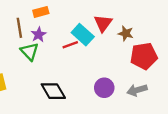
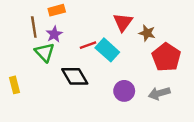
cyan rectangle: (83, 35) -> (107, 50), moved
red pentagon: (144, 56) -> (166, 57), turned -30
black diamond: (53, 91) -> (75, 76), moved

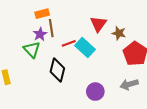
brown line: (34, 27) -> (51, 28), moved
black diamond: (75, 76) -> (57, 70), turned 45
purple circle: (124, 91) -> (95, 92), moved

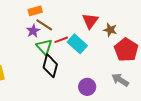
brown line: (51, 28) -> (44, 25), turned -48
green triangle: (32, 50) -> (44, 47), moved
gray arrow: (129, 84) -> (120, 80), turned 48

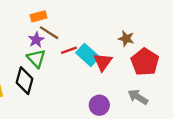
red triangle: (90, 21) -> (103, 62), moved
green triangle: (44, 47) -> (36, 58), moved
black diamond: (50, 66) -> (25, 81), moved

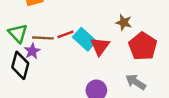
brown line: (49, 33) -> (43, 38), moved, turned -30
purple star: (36, 40) -> (32, 51), moved
green triangle: (36, 58) -> (18, 33), moved

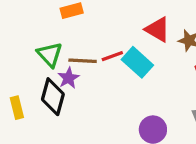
red triangle: (100, 46) -> (158, 29), moved, turned -36

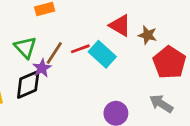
brown line: (83, 61) -> (54, 53), turned -60
black diamond: (53, 97) -> (28, 84), turned 52

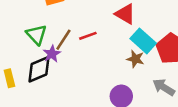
brown star: (147, 35) -> (135, 59), moved
cyan rectangle: (102, 54) -> (143, 41), moved

